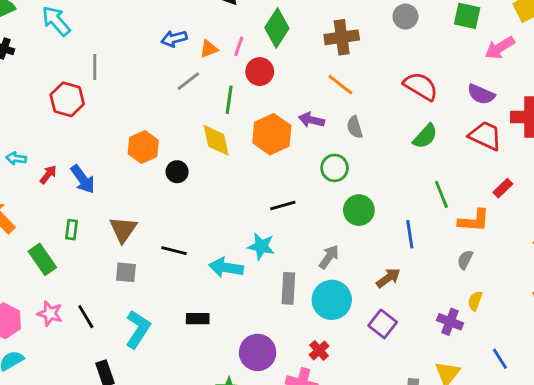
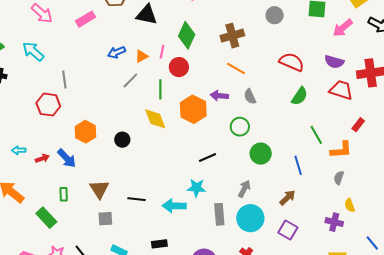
orange hexagon: (143, 147) -> (85, 132), moved
black circle: (177, 172) -> (122, 140), moved
red arrow: (48, 175) -> (42, 158), turned 40
yellow semicircle: (475, 301) -> (350, 205), turned -32

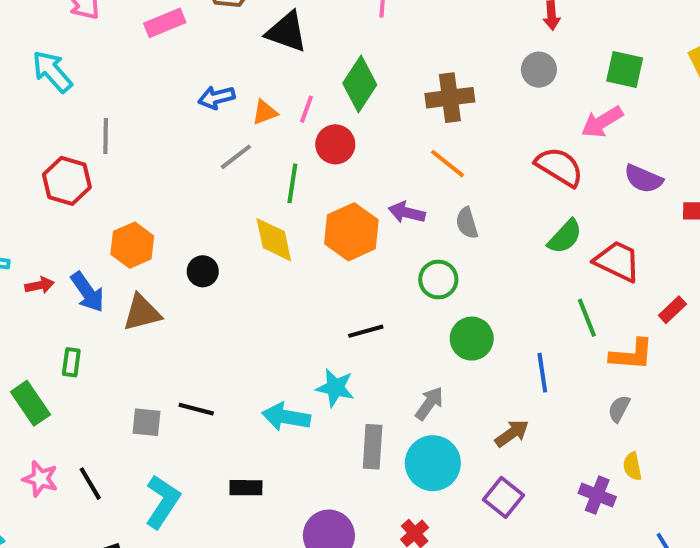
pink arrow: (343, 28) -> (602, 122), moved
red trapezoid: (341, 90) -> (617, 261), moved
brown triangle: (99, 189) -> (142, 313), moved, turned 40
black line: (137, 199) -> (196, 409), moved

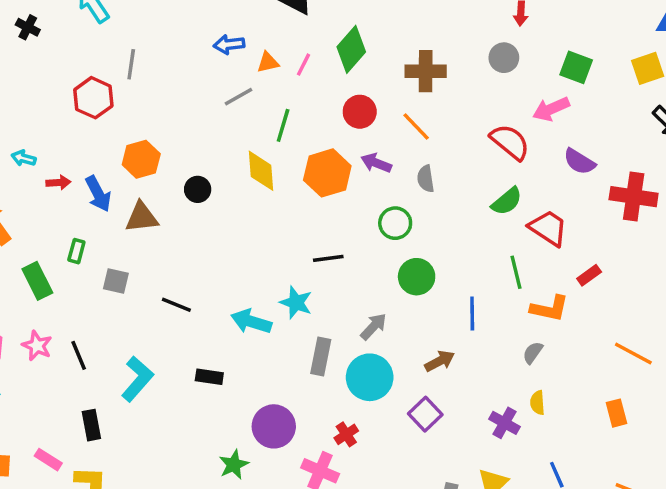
red circle: (335, 144) -> (360, 112), moved
gray square: (147, 422) -> (116, 281), moved

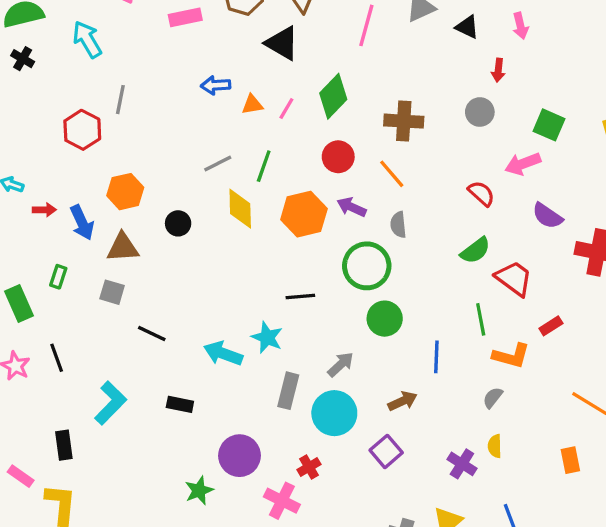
gray line: (239, 97) -> (218, 164), moved
red semicircle: (510, 142) -> (481, 193), size x0.7
green circle: (395, 223) -> (367, 266), size x1.5
gray square: (116, 281) -> (112, 292), moved
black line: (79, 355) -> (57, 358), moved

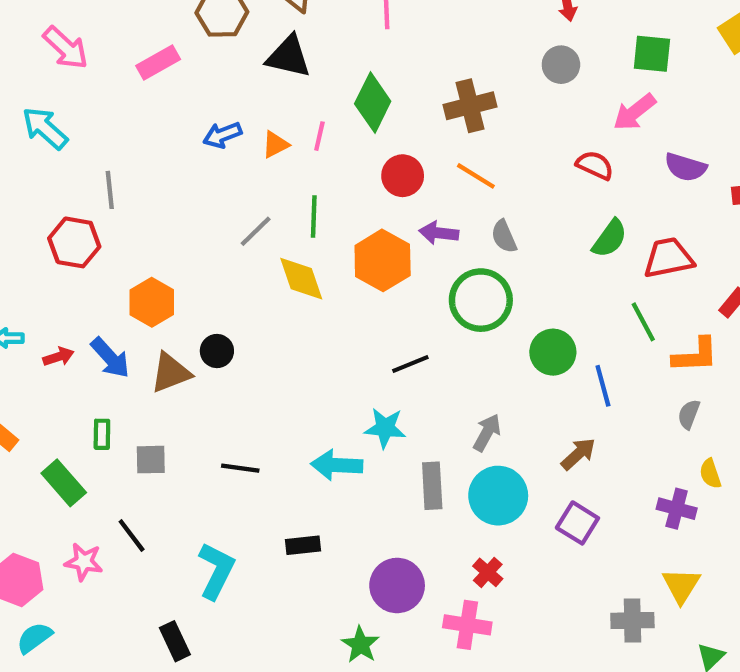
black circle: (178, 223) -> (217, 351), moved
red trapezoid: (514, 278) -> (668, 258), turned -30
gray square: (112, 292) -> (151, 460), moved
green circle: (385, 319) -> (553, 352), moved

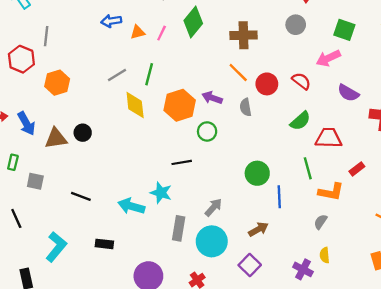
red circle: (403, 176) -> (267, 84), moved
green circle: (481, 300) -> (207, 131), moved, size x0.6
orange hexagon: (152, 302) -> (57, 83), moved

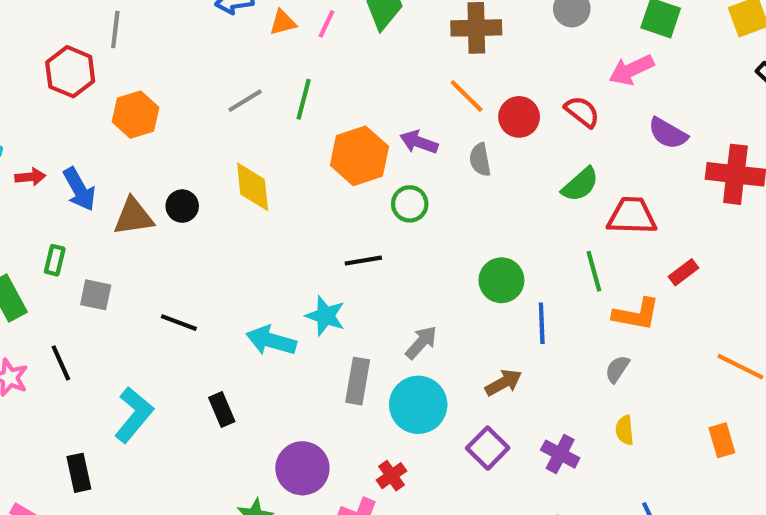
yellow diamond: (135, 105) -> (253, 187), moved
black rectangle: (104, 244) -> (222, 410), turned 60
purple cross: (303, 269) -> (560, 454), moved

